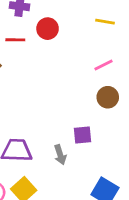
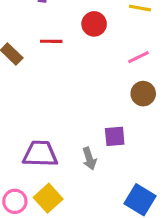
red circle: (48, 29) -> (94, 24), moved
red line: (15, 40) -> (51, 41), moved

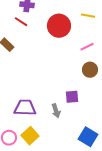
red circle: (94, 24) -> (59, 26), size x1.5
red line: (51, 41) -> (21, 22), moved, turned 32

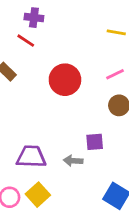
red circle: (59, 26) -> (65, 80), moved
gray arrow: (56, 111) -> (73, 161), turned 112

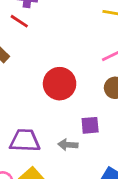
red circle: (65, 80) -> (60, 84), moved

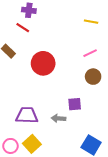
red circle: (60, 84) -> (43, 63), moved

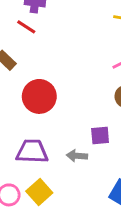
red circle: (43, 63) -> (39, 96), moved

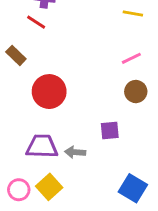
gray arrow: (77, 156) -> (75, 152), moved

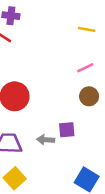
gray arrow: (75, 152) -> (46, 140), moved

